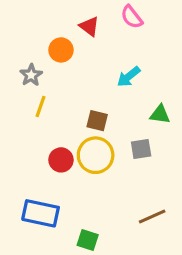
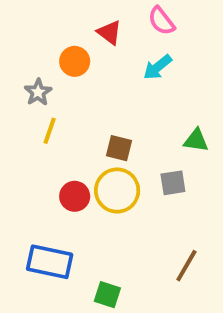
cyan arrow: (129, 77) -> (158, 67), moved
brown line: (152, 216) -> (186, 266), turned -36

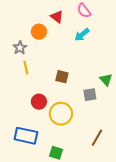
yellow line: (50, 131) -> (26, 68), turned -32
green triangle: (196, 140) -> (106, 80), moved, turned 40
yellow circle: (117, 191) -> (61, 114), moved

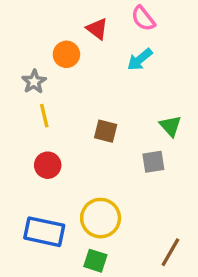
green triangle: (106, 80) -> (170, 126), moved
red circle: (39, 102) -> (48, 165), moved
yellow circle: (61, 114) -> (101, 218), moved
brown line: (97, 138) -> (170, 252), moved

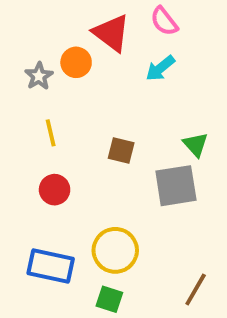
red triangle: (97, 29) -> (111, 33), size x1.5
gray star: (34, 82) -> (39, 76), moved
gray square: (153, 162) -> (176, 186), size x1.6

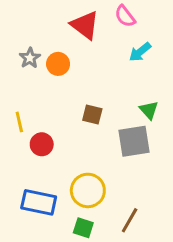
orange circle: (76, 62) -> (58, 64), moved
cyan arrow: (160, 68) -> (140, 52), moved
yellow line: (51, 133) -> (19, 122), moved
brown line: (196, 289) -> (130, 220), moved

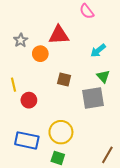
red triangle: (85, 25) -> (59, 35), moved, turned -40
cyan arrow: (140, 52) -> (98, 51), moved
orange circle: (58, 64) -> (40, 54), moved
brown line: (130, 220) -> (107, 155), moved

